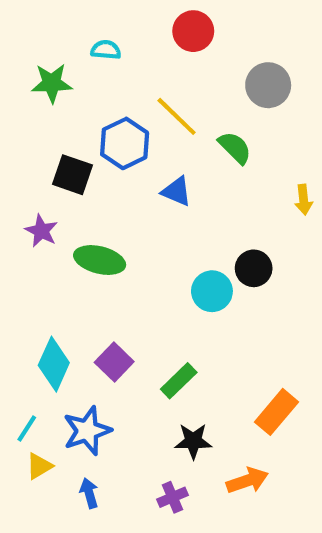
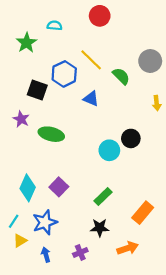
green star: (52, 83) -> (27, 43), turned -30
gray circle: (268, 85) -> (150, 61), moved
green rectangle: (179, 381) -> (103, 197), moved
purple cross: (172, 497) -> (80, 252), moved

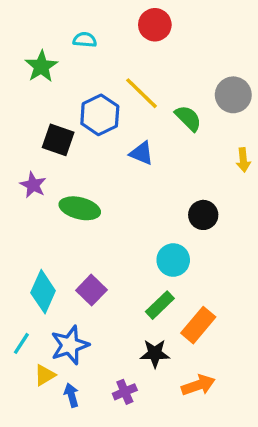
cyan circle: (109, 150) -> (173, 260), moved
orange rectangle: (143, 213) -> (198, 325), moved
yellow triangle: (20, 241) -> (45, 375), moved

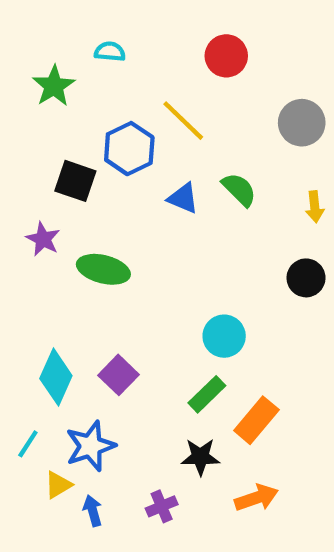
red circle: (155, 25) -> (226, 56), moved
green semicircle: (188, 118) -> (239, 190), moved
black circle: (203, 215) -> (306, 278), moved

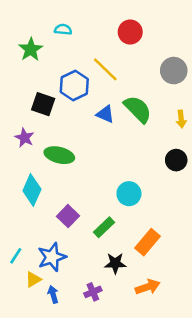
green semicircle: (239, 190) -> (138, 109), size x1.4
cyan diamond: (56, 377) -> (32, 190), moved
green rectangle: (207, 394) -> (104, 227), moved

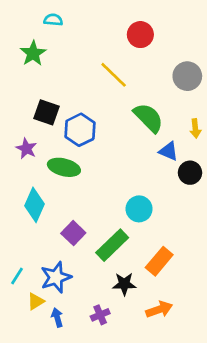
cyan semicircle: (63, 30) -> (53, 20), moved
blue hexagon: (74, 85) -> (80, 130), moved
blue triangle: (105, 114) -> (169, 151), moved
green rectangle: (104, 227) -> (112, 245), size x1.4

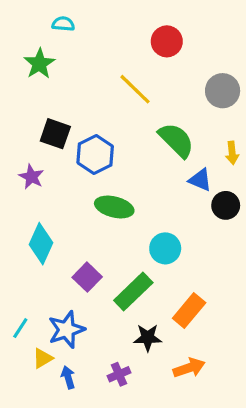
green ellipse: (64, 167) -> (114, 207), moved

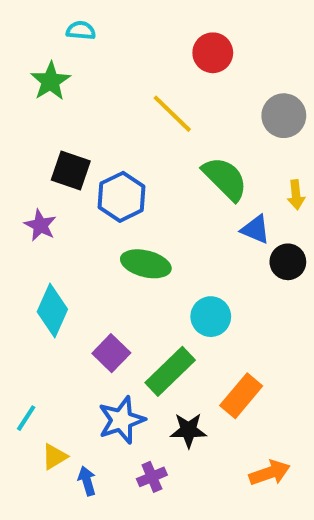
blue star: (66, 330) -> (121, 420), moved
orange arrow: (189, 368) -> (270, 473), moved

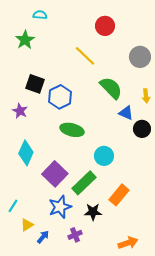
purple square: (111, 353) -> (55, 174), size x1.4
orange arrow: (270, 473) -> (128, 243), moved
blue arrow: (87, 481) -> (43, 237), turned 56

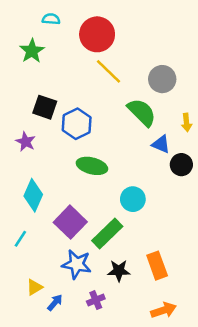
red circle: (105, 26) -> (97, 34), moved, size x1.4
gray circle: (140, 57) -> (162, 79), moved
orange rectangle: (119, 195) -> (157, 266), moved, turned -60
cyan line: (13, 206) -> (20, 239), moved
blue star: (60, 207) -> (77, 264), turned 30

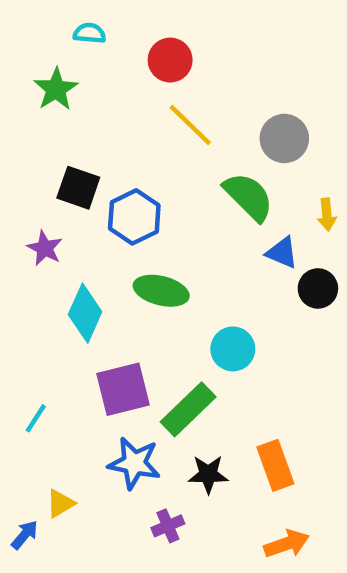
red circle: (97, 34) -> (170, 60), size x0.7
cyan diamond: (33, 195) -> (85, 313), moved
purple square: (70, 222) -> (123, 389), turned 32
blue arrow: (55, 303) -> (25, 535), moved

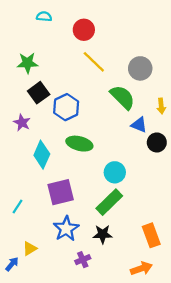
green star: (56, 89) -> (27, 63), moved, turned 30
black square: (78, 188) -> (39, 93), turned 35
green rectangle: (188, 409) -> (109, 202), moved
blue star: (134, 463) -> (66, 229), turned 30
orange rectangle: (275, 465) -> (151, 235), moved

